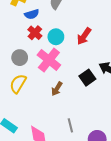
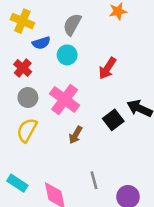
red cross: (35, 33) -> (23, 68), moved
cyan circle: (56, 37) -> (67, 55), moved

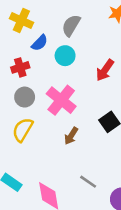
blue semicircle: (41, 43) -> (40, 43), turned -30
red cross: (23, 68) -> (20, 67), turned 30
gray line: (94, 180) -> (88, 182), turned -42

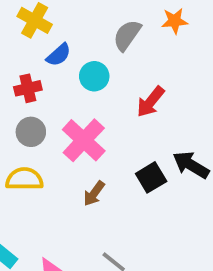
gray semicircle: (71, 25) -> (127, 35), moved
yellow semicircle: (23, 130) -> (24, 179), turned 55

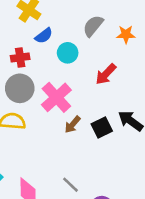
orange star: (175, 21) -> (126, 34), moved
gray circle: (31, 132) -> (20, 88), size x1.4
brown arrow: (94, 193) -> (73, 124), moved

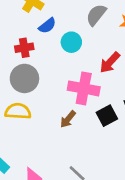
pink cross: (56, 97) -> (84, 88), moved, turned -36
brown arrow: (73, 124) -> (68, 119), moved

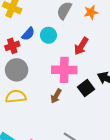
blue semicircle: (47, 26) -> (28, 34), moved

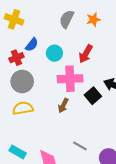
cyan circle: (48, 35) -> (54, 53), moved

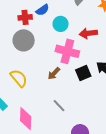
red arrow: (86, 54) -> (88, 33), turned 36
yellow semicircle: (23, 108) -> (19, 78), moved, turned 42
gray line: (80, 146) -> (59, 106), moved

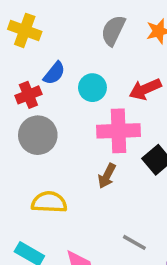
yellow semicircle: (19, 78) -> (49, 202), turned -30
gray line: (59, 106) -> (134, 242), moved

